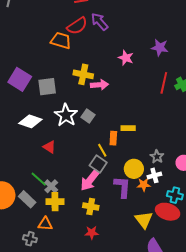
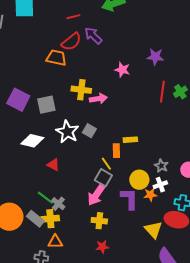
yellow cross: (55, 202) -> (50, 219), moved

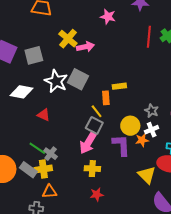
yellow cross: (81, 90) -> (68, 39), turned 36
gray square: (89, 131) -> (78, 79), size x1.5

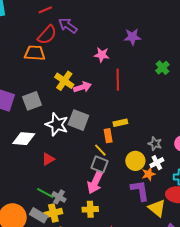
red line: (149, 37) -> (118, 80), moved
red triangle: (44, 115) -> (48, 159), turned -48
purple L-shape: (121, 145) -> (140, 191), moved
yellow cross: (92, 169) -> (90, 209), moved

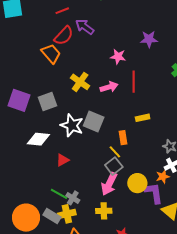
orange trapezoid: (35, 53) -> (51, 54), turned 45
pink arrow: (82, 87) -> (109, 87), moved
yellow rectangle: (120, 123) -> (143, 118), moved
yellow circle: (135, 161) -> (137, 183), moved
gray square: (99, 164) -> (114, 166), turned 30

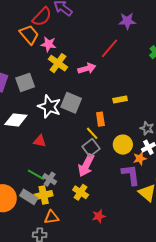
pink star: (118, 57) -> (48, 44), moved
red line: (134, 82) -> (110, 48), moved, turned 40
red triangle: (63, 160) -> (40, 141), turned 40
yellow circle: (137, 183) -> (123, 145), moved
yellow cross: (104, 211) -> (81, 192), turned 35

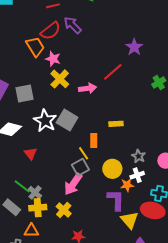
purple star: (127, 21) -> (134, 47), turned 30
red triangle: (40, 141) -> (31, 153), turned 32
yellow cross: (44, 195) -> (38, 208), moved

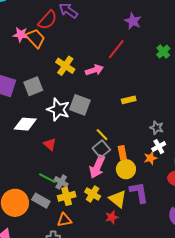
pink star: (53, 59) -> (21, 35), moved
orange rectangle: (94, 140) -> (122, 153), moved
yellow circle: (112, 169) -> (126, 169), moved
purple L-shape: (116, 200) -> (139, 192), moved
yellow triangle: (130, 220) -> (118, 199), moved

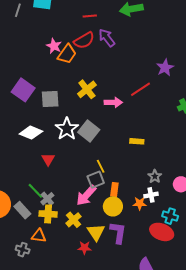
orange trapezoid: (35, 38) -> (67, 54), turned 60

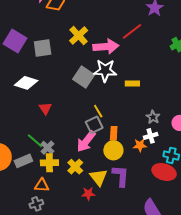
pink arrow: (113, 102) -> (106, 47), size x1.4
white star: (67, 129) -> (105, 71), moved, turned -30
gray rectangle: (22, 210) -> (23, 161), turned -66
gray cross: (23, 250) -> (36, 204), moved, turned -32

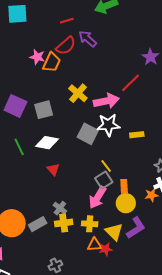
white diamond: (26, 83) -> (47, 143), moved
green line: (35, 141) -> (19, 147), moved, turned 30
yellow cross: (75, 167) -> (90, 224), turned -35
purple L-shape: (121, 176) -> (136, 228), turned 60
orange triangle: (42, 185) -> (95, 245), moved

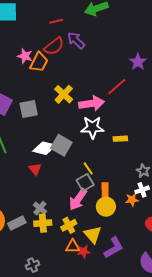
gray square: (88, 134) -> (61, 145), moved
white diamond: (47, 143) -> (44, 148), moved
yellow cross: (90, 224) -> (69, 225), turned -35
purple L-shape: (136, 228) -> (114, 248), moved

